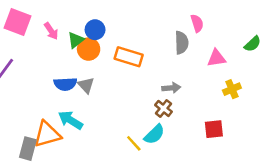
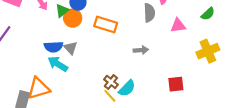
yellow cross: (232, 89) -> (208, 51), moved, size x1.5
brown cross: (163, 108) -> (111, 82), moved
cyan arrow: (70, 120) -> (58, 64), moved

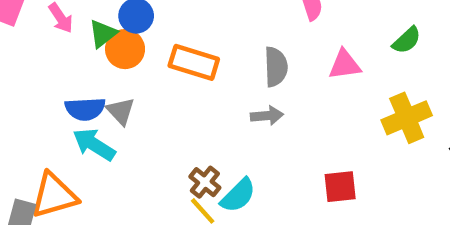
gray semicircle: (149, 13) -> (276, 67), moved

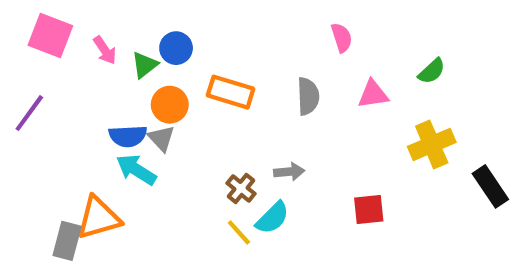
orange circle: (125, 49) -> (170, 105), moved
gray arrow: (267, 116) -> (289, 172), moved
brown cross: (205, 182) -> (241, 188), moved

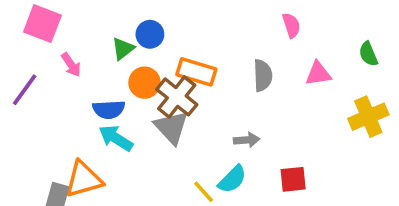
pink arrow: (105, 50) -> (71, 65), moved
green semicircle: (432, 71) -> (368, 54), turned 110
gray triangle: (161, 138) -> (171, 127), moved, size x1.5
brown cross: (241, 188) -> (177, 97), moved, size x1.6
red square: (369, 209) -> (293, 179), moved

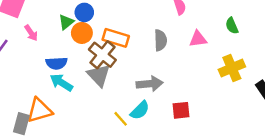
orange circle: (145, 83) -> (82, 33), moved
gray arrow: (247, 140) -> (150, 84), size x1.5

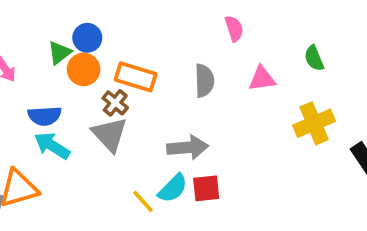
brown cross: (102, 55) -> (115, 103), size x0.6
red square: (181, 110) -> (206, 188), moved

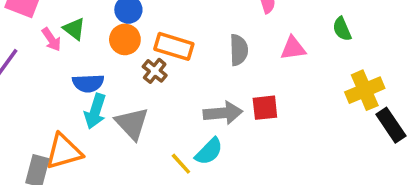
green triangle: (59, 53) -> (74, 29), moved, turned -45
yellow cross: (314, 123) -> (365, 90), moved
gray triangle: (110, 134) -> (132, 123), moved
cyan arrow: (52, 146) -> (95, 111), turned -104
red square: (206, 188) -> (265, 108), moved

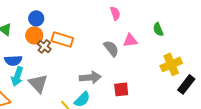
gray semicircle: (239, 50) -> (111, 48), moved, turned -36
brown cross: (155, 71) -> (44, 46), moved
red square: (265, 108) -> (121, 89), moved
black rectangle: (391, 125) -> (186, 84), turned 72

